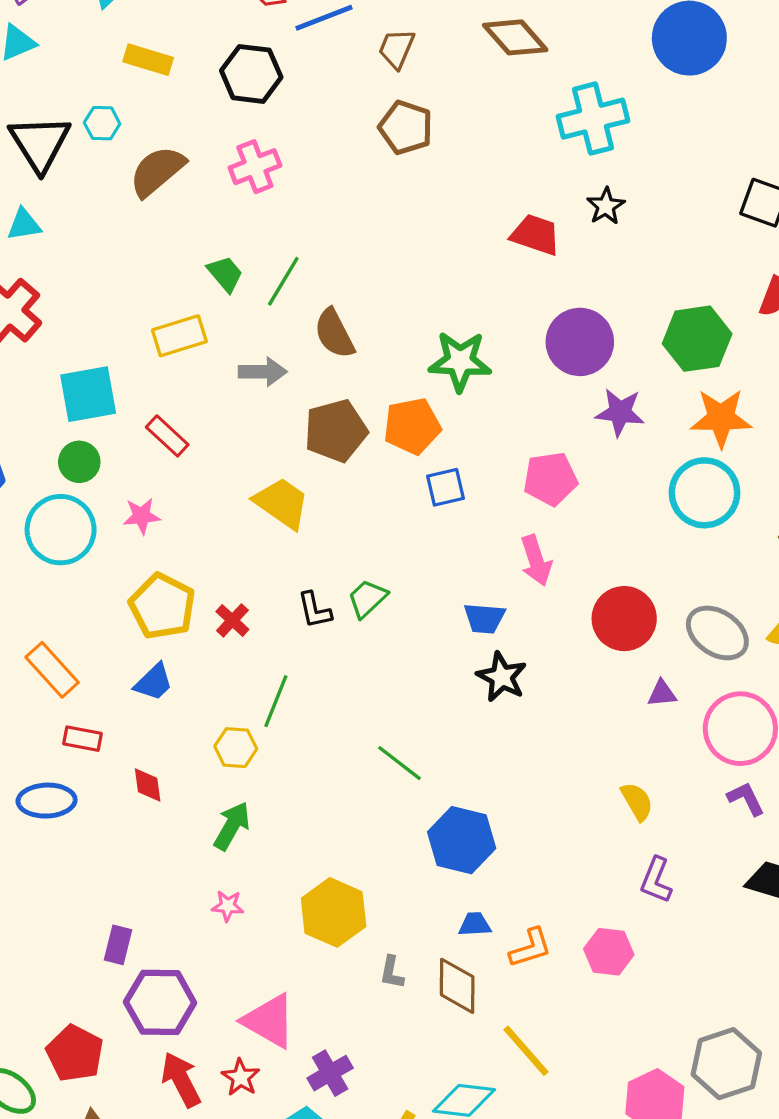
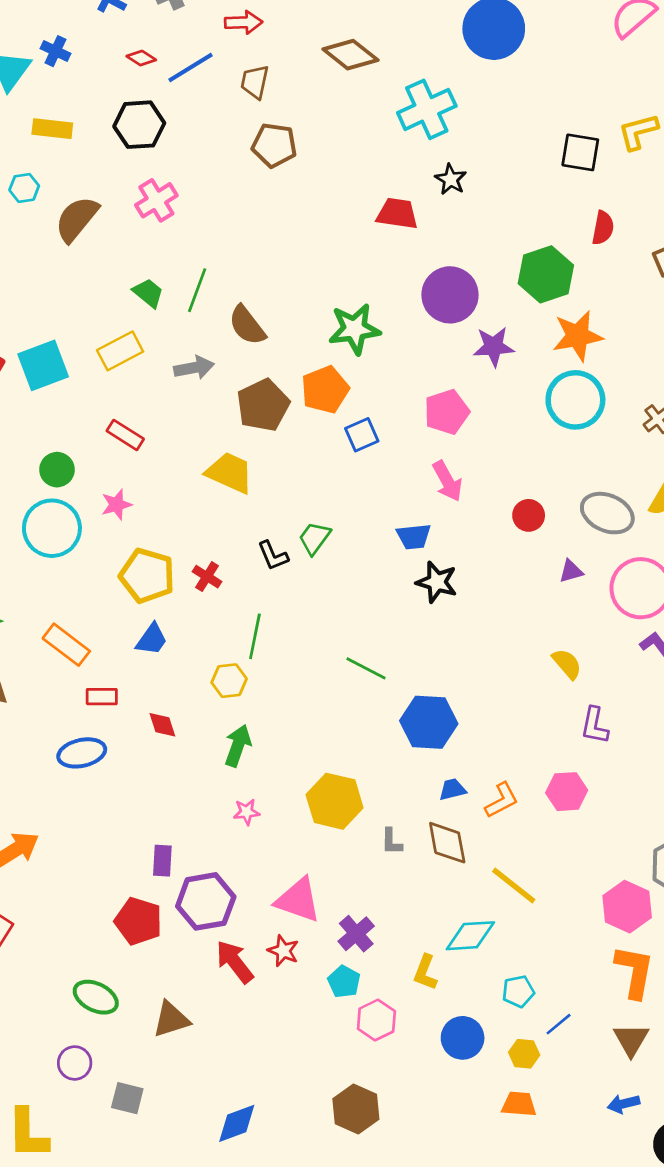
cyan square: (88, 394) -> (43, 365), moved
red circle: (624, 619) -> (529, 515), size x0.6
red pentagon: (75, 1053) -> (138, 921), moved

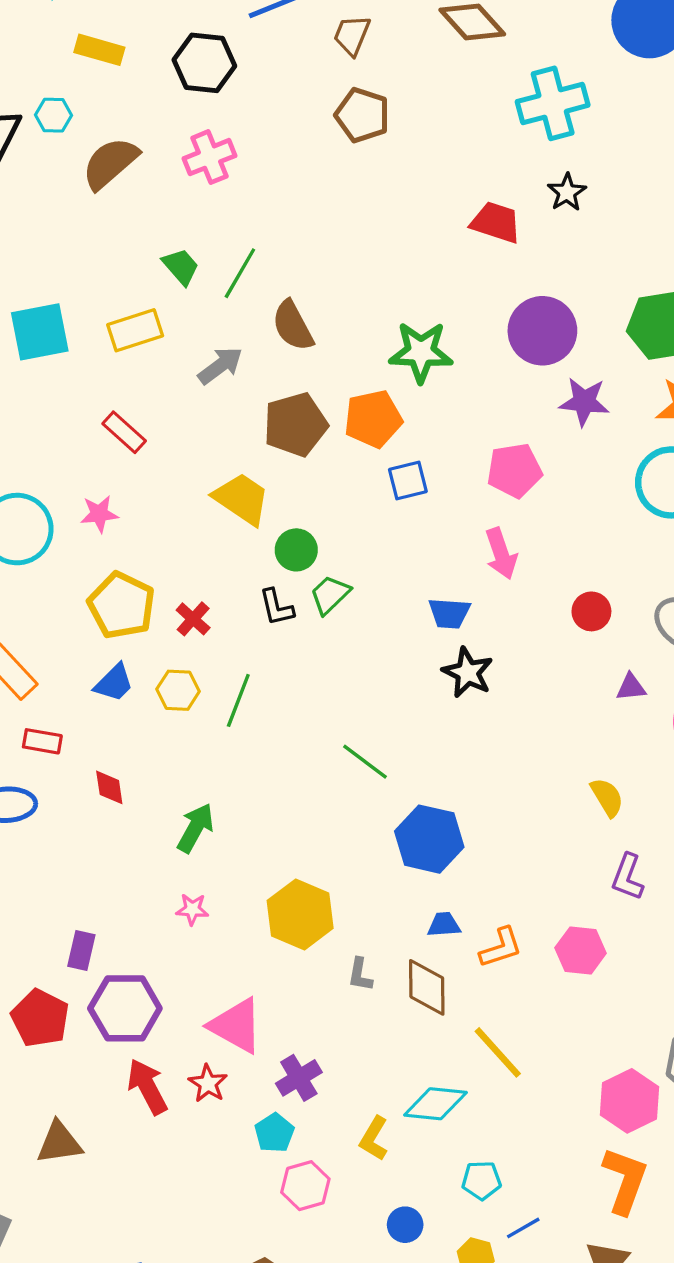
gray arrow: (194, 368) -> (220, 366), turned -36
green circle: (57, 470) -> (296, 550), moved
yellow hexagon: (229, 681) -> (178, 690), moved
blue circle: (463, 1038) -> (405, 1225), size x0.7

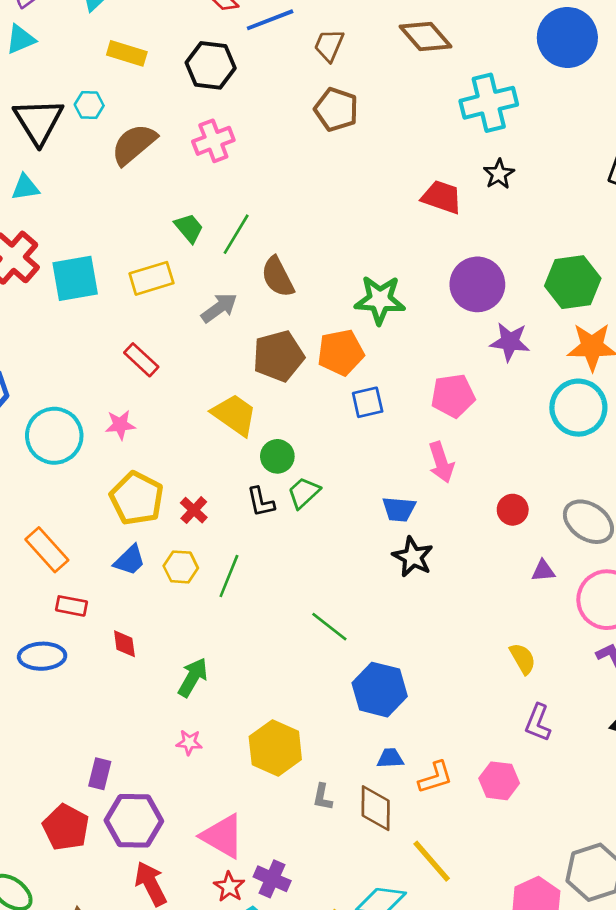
purple cross: (299, 1078) -> (272, 879), turned -36
red star: (208, 1083) -> (229, 887), moved

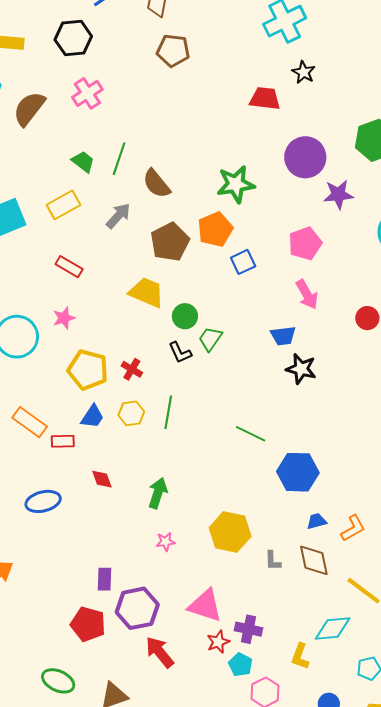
red rectangle: (71, 606) -> (63, 441), moved
red star: (229, 887) -> (218, 642), turned 30

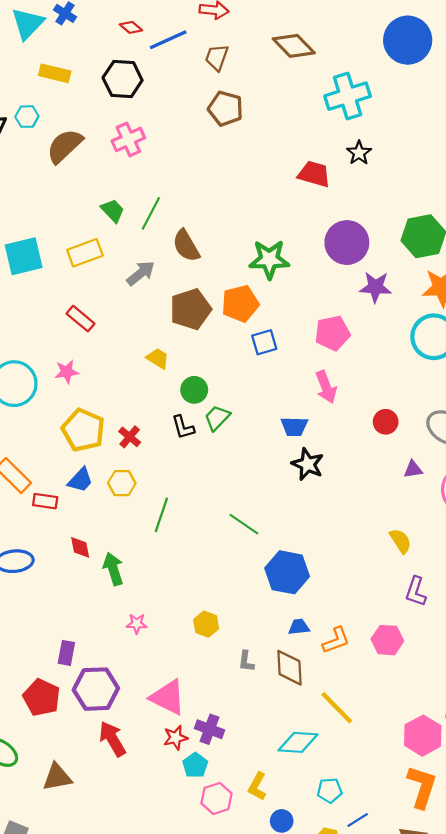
yellow trapezoid: (147, 292) -> (158, 358), size x0.6
green line: (168, 412) -> (161, 515), moved
green arrow: (158, 493) -> (113, 569), moved, turned -44
yellow hexagon: (230, 532) -> (206, 624), size x0.6
yellow L-shape: (300, 656) -> (257, 786), moved

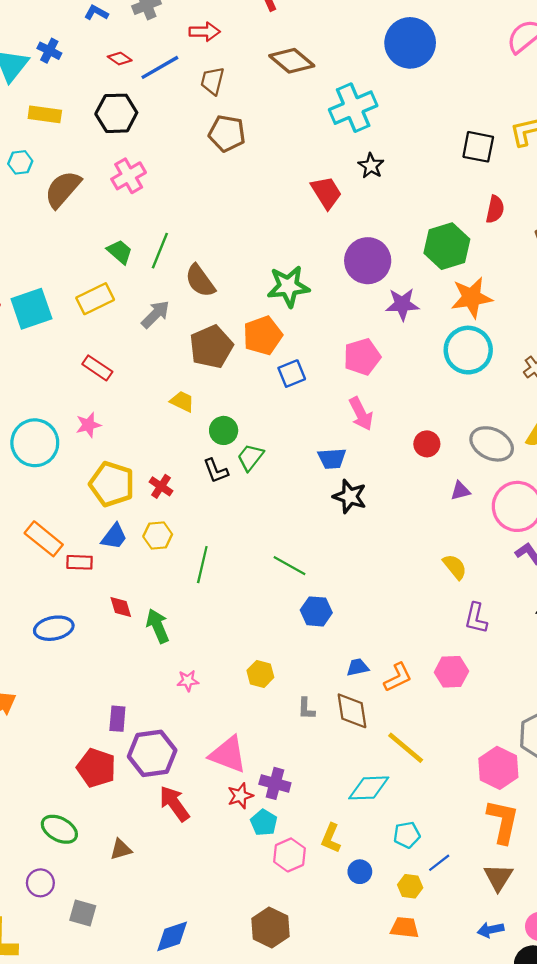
red trapezoid: (314, 174) -> (326, 193), turned 48
blue hexagon: (287, 572) -> (316, 611), moved, size x0.7
brown triangle: (57, 777) -> (121, 849), size x0.7

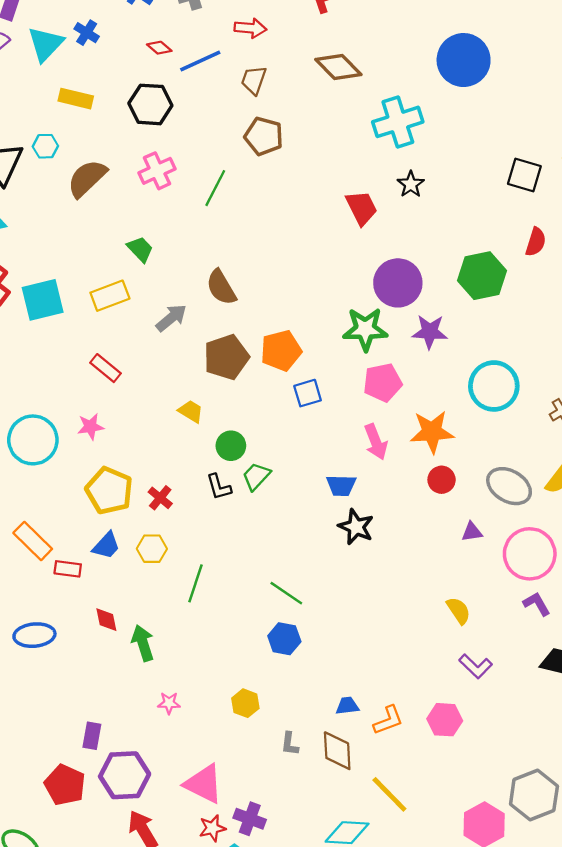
green line: (160, 251) -> (215, 188), moved
green star: (288, 286) -> (365, 329), moved
orange star: (472, 298) -> (432, 432), moved
blue hexagon: (316, 611) -> (284, 639), moved
purple L-shape: (476, 618) -> (476, 666), turned -64

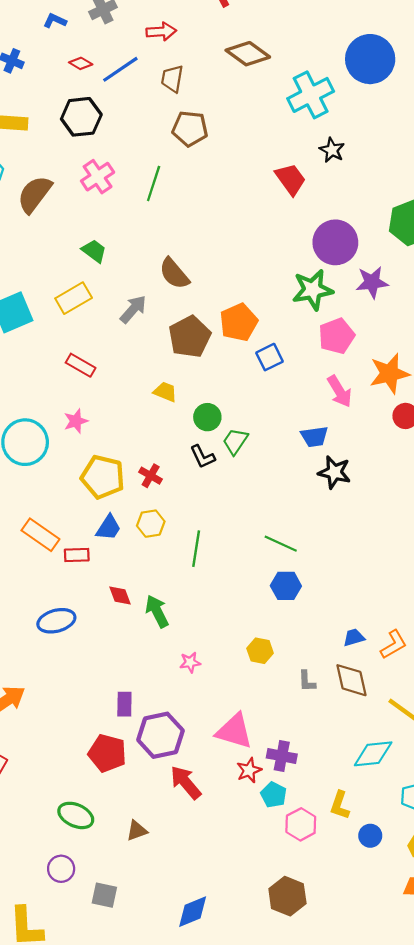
blue circle: (464, 60) -> (370, 59), moved

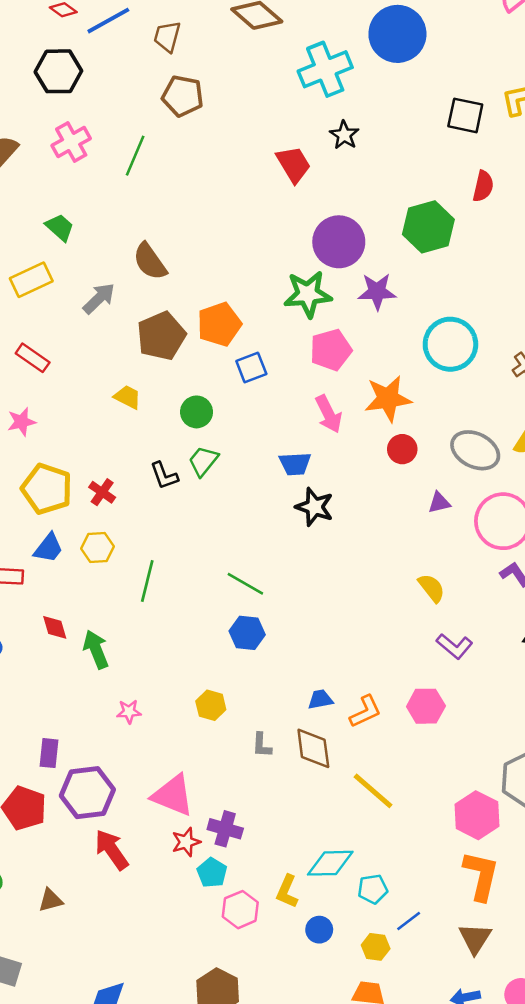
green circle: (207, 417) -> (197, 412), moved
cyan diamond: (373, 754) -> (330, 863), moved

